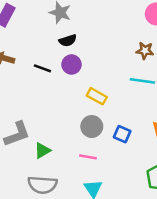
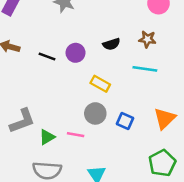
black semicircle: (68, 40) -> (111, 44), moved
pink line: (88, 157) -> (76, 135), moved

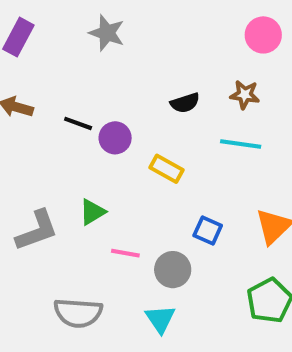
purple circle: (76, 53) -> (115, 138), moved
gray circle: (95, 113) -> (173, 270), moved
green triangle: (47, 137) -> (92, 212), moved

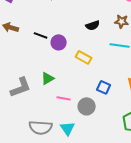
cyan triangle: (160, 319) -> (68, 128), moved

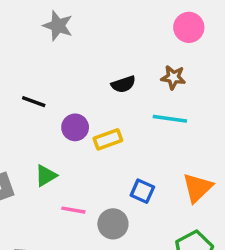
purple circle: (59, 42) -> (75, 127), moved
yellow rectangle: (84, 57) -> (108, 139), turned -49

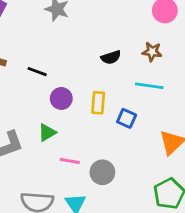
purple circle: (75, 127) -> (61, 98), moved
yellow rectangle: (108, 139) -> (98, 103), turned -65
blue square: (142, 191) -> (127, 118), moved

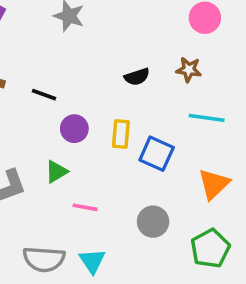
cyan line: (149, 86) -> (207, 118), moved
blue square: (127, 118) -> (157, 154), size x1.4
gray circle: (102, 172) -> (153, 222), moved

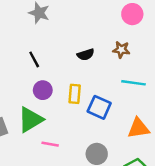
black line: (44, 95) -> (34, 59), moved, turned 42
green triangle: (56, 172) -> (30, 120), size x1.6
orange triangle: (214, 184) -> (138, 128), turned 35

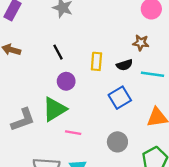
black semicircle: (86, 55) -> (124, 65), moved
yellow rectangle: (75, 94) -> (96, 61), moved
blue square: (99, 107) -> (120, 98), turned 35

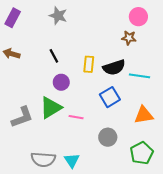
brown star: (141, 43) -> (129, 38), moved
black semicircle: (124, 65) -> (114, 67), size x1.5
pink line: (73, 133) -> (76, 117), moved

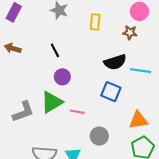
yellow rectangle: (89, 64) -> (95, 22), moved
blue square: (110, 97) -> (111, 92), turned -36
orange triangle: (144, 115) -> (138, 120), moved
gray circle: (108, 137) -> (99, 136), moved

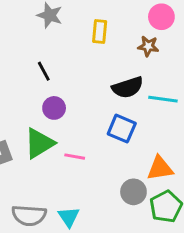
gray circle: (99, 136) -> (133, 192), moved

